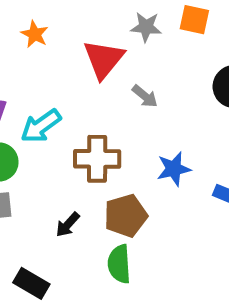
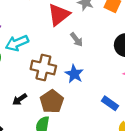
blue star: (174, 169) -> (74, 74), moved, turned 30
brown pentagon: (126, 216) -> (52, 102), turned -30

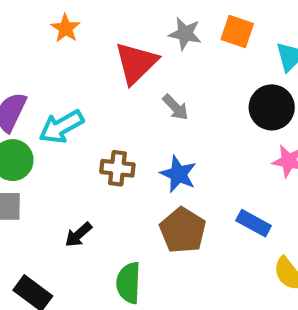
brown cross: (43, 67) -> (117, 168), size x0.7
brown pentagon: (52, 102) -> (183, 230), moved

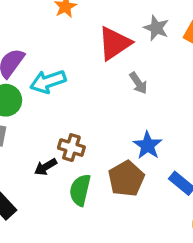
brown cross: (117, 168) -> (71, 148), moved
blue star: (178, 174) -> (148, 145), moved
green semicircle: (129, 283) -> (80, 190), moved

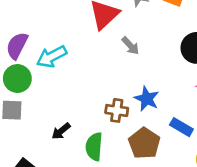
brown cross: (71, 148) -> (117, 110), moved
brown pentagon: (126, 179) -> (144, 143), moved

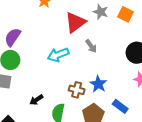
cyan arrow: (52, 57) -> (58, 55), moved

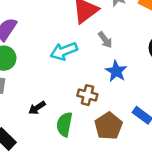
blue star: (98, 84) -> (116, 71), moved

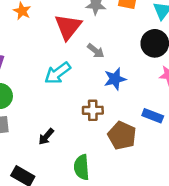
blue star: (116, 71) -> (115, 79), turned -30
green semicircle: (64, 124) -> (82, 167), moved

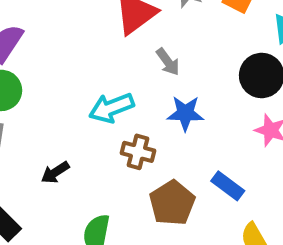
cyan arrow: (58, 73) -> (111, 108), moved

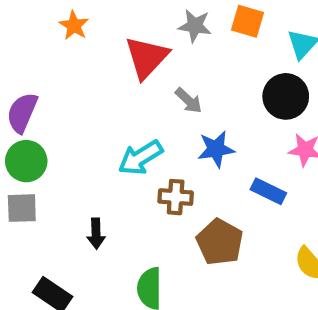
black arrow: (55, 172) -> (96, 234), turned -48
blue rectangle: (228, 186) -> (268, 191), moved

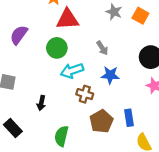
red triangle: (147, 57) -> (67, 19), moved, turned 30
green circle: (26, 161) -> (57, 48), moved
blue rectangle: (268, 191) -> (129, 118), moved, turned 42

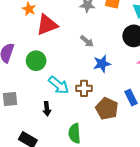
green circle: (57, 48) -> (36, 61), moved
cyan arrow: (72, 71) -> (59, 85), moved, turned -105

